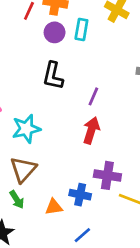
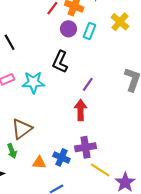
cyan star: (26, 129) -> (33, 82), moved
red arrow: (91, 130) -> (81, 110), turned -30
purple cross: (107, 175) -> (86, 147), turned -30

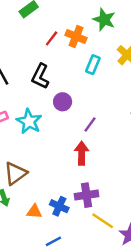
purple circle: (68, 29) -> (63, 102), moved
black L-shape: (60, 62) -> (40, 76), moved
cyan star: (33, 82) -> (29, 121), turned 30

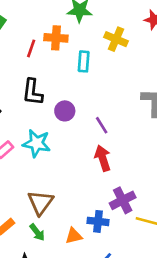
purple line: (90, 125) -> (102, 125), turned -49

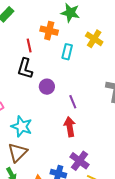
red line: (31, 48) -> (29, 46), moved, turned -40
cyan star: (37, 143) -> (22, 126), moved
purple cross: (123, 200) -> (80, 161), turned -36

